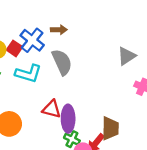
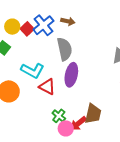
cyan L-shape: (28, 73) -> (33, 70), moved
purple ellipse: (68, 119) -> (71, 75), moved

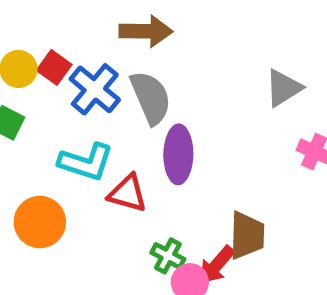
brown arrow: (68, 21) -> (146, 31), size x1.5
blue cross: (43, 25) -> (95, 89), moved

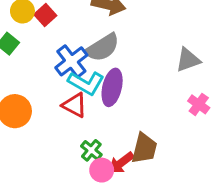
blue cross: (95, 89) -> (71, 61), moved
gray semicircle: (151, 98) -> (102, 48), turned 69
cyan L-shape: (86, 162) -> (86, 83), moved

